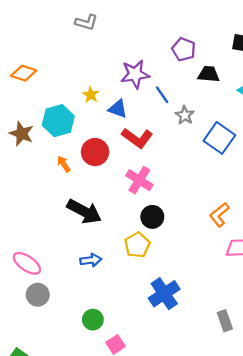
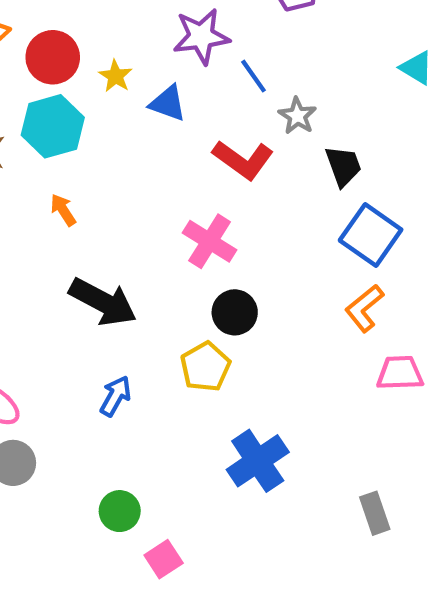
black trapezoid: (209, 74) -> (343, 166), moved, turned 65
red L-shape: (137, 138) -> (243, 160), moved
blue square: (219, 138) -> (371, 235), moved
red circle: (95, 152) -> (53, 57), moved
blue arrow: (91, 260) -> (115, 396), turned -54

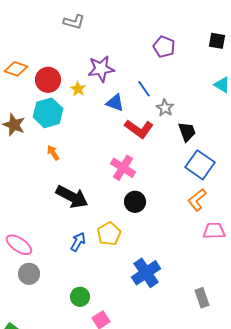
purple star: (201, 36) -> (101, 69), moved
blue triangle: (168, 103) -> (115, 103), moved
yellow pentagon: (205, 367) -> (109, 234), moved

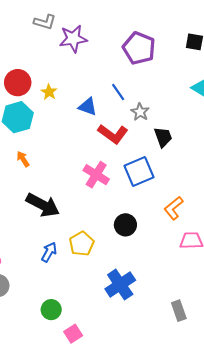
purple pentagon: (164, 47) -> (139, 48), size x1.4
purple star: (101, 69) -> (73, 39), moved
blue square: (200, 165) -> (139, 172), moved, turned 32
black circle: (135, 202) -> (125, 225), moved

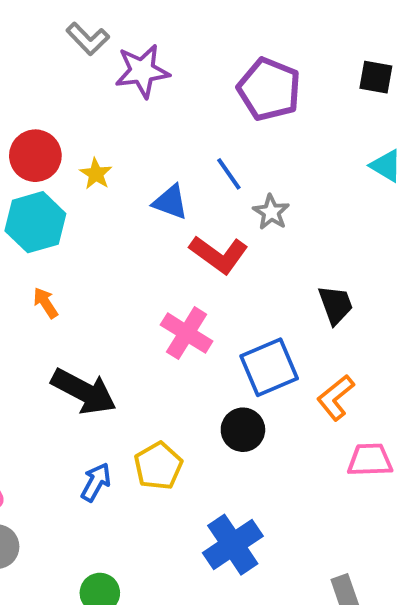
gray L-shape: (45, 22) -> (88, 39), turned 30
black trapezoid: (163, 137) -> (336, 305), moved
blue square: (139, 172) -> (269, 367), moved

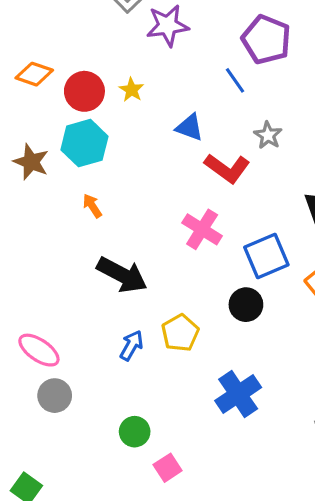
yellow star: (96, 174) -> (131, 90), moved
blue line: (229, 174) -> (235, 80), moved

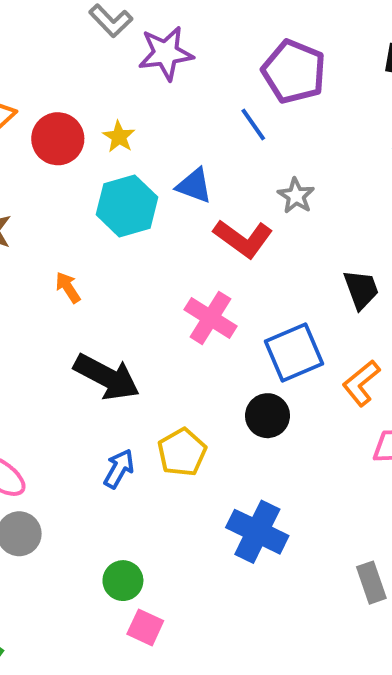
cyan hexagon: (84, 143) -> (127, 206), moved
blue cross: (238, 394) -> (257, 532), turned -30
pink square: (168, 468) -> (145, 627), moved, turned -32

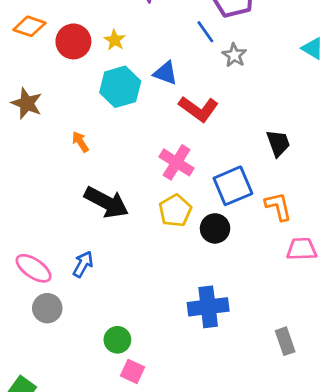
gray star: (296, 196) -> (234, 55), moved
orange L-shape: (361, 383) -> (278, 206), turned 116
yellow pentagon: (182, 452) -> (175, 211), moved
blue arrow: (119, 469) -> (83, 264), moved
blue cross: (257, 532) -> (208, 307), turned -33

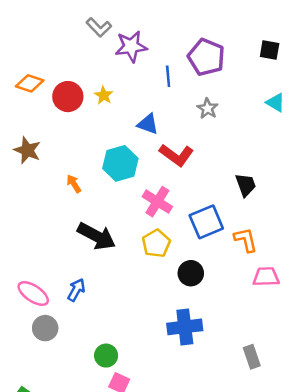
blue line: (205, 32) -> (168, 76), moved, turned 30
cyan hexagon: (120, 87) -> (120, 163), moved
black circle: (215, 228) -> (191, 273), moved

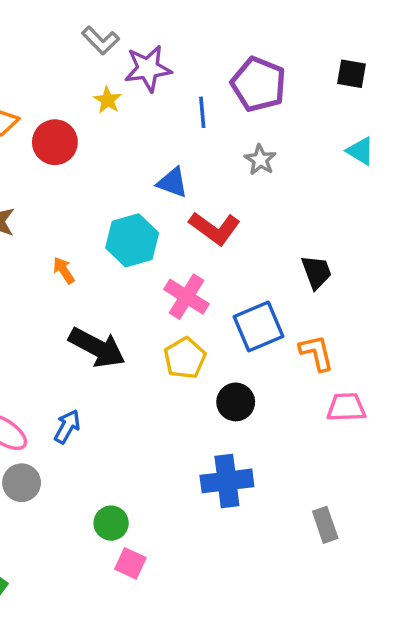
yellow star: (104, 95) -> (108, 100), moved

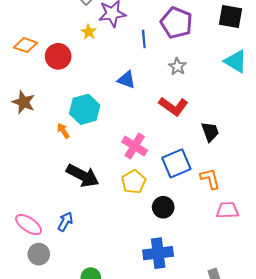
black square: (352, 74) -> (230, 17), size x1.4
cyan triangle: (360, 151) -> (236, 61), size x1.4
red L-shape: (215, 228) -> (173, 106), moved
cyan hexagon: (132, 240) -> (85, 109), moved

